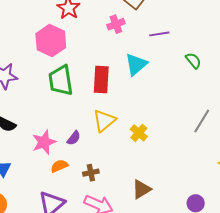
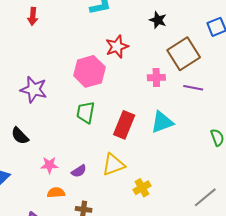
purple line: (159, 34) -> (193, 88), moved
green trapezoid: (61, 80) -> (86, 112), size x0.7
pink star: (44, 142) -> (49, 165), size x0.7

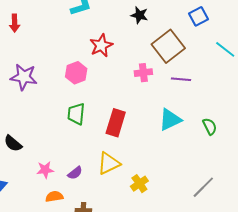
pink hexagon: (89, 71) -> (76, 73), size x0.7
purple star: (34, 89) -> (24, 77), moved
cyan triangle: (162, 122) -> (170, 120), moved

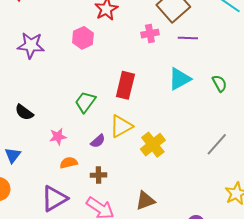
green trapezoid: (76, 114) -> (85, 102), moved, turned 35
purple semicircle: (75, 173) -> (98, 141), moved
yellow cross: (139, 184) -> (153, 145), size x1.4

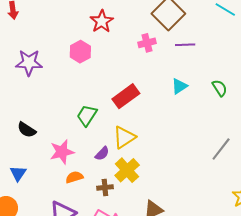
cyan triangle: (180, 79) -> (179, 86), size x0.7
red rectangle: (125, 85) -> (126, 96), turned 44
pink star: (58, 137) -> (62, 152), size x1.4
yellow cross: (153, 145) -> (127, 170), moved

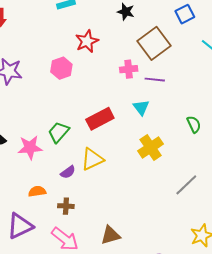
purple line: (185, 45) -> (155, 80), moved
cyan triangle: (179, 86) -> (141, 107), moved, turned -42
pink star: (62, 152) -> (30, 148), moved
yellow cross: (127, 170) -> (151, 147), moved

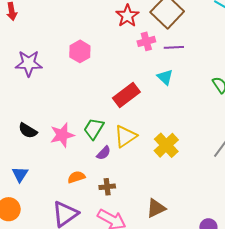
red star: (87, 41) -> (127, 16), moved
green trapezoid: (59, 132) -> (94, 129), moved
yellow cross: (151, 147) -> (166, 145), moved

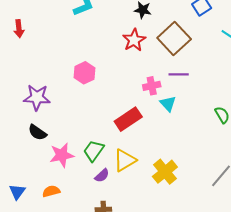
pink cross: (146, 41) -> (152, 86), moved
purple star: (29, 63) -> (37, 97), moved
black semicircle: (28, 131) -> (37, 132), moved
orange semicircle: (76, 177) -> (51, 191), moved

